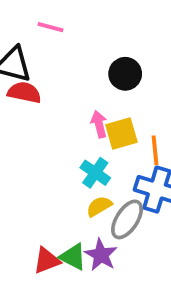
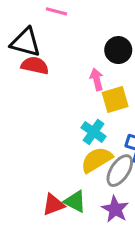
pink arrow: (99, 124) -> (97, 79), moved
yellow semicircle: (99, 206) -> (97, 160), size x1.5
purple star: (101, 255) -> (115, 209), moved

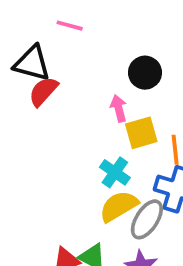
red semicircle: (35, 66) -> (43, 91), turned -60

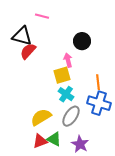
yellow square: (141, 133) -> (62, 75), moved
yellow semicircle: (119, 206) -> (41, 117), moved
gray ellipse: (147, 219) -> (71, 116), moved

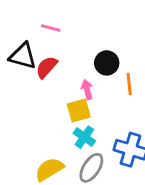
red semicircle: (28, 51) -> (47, 67), moved
orange line: (98, 82) -> (129, 84), moved

